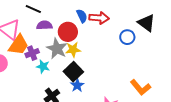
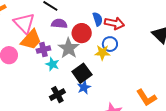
blue circle: (127, 37) -> (110, 44), moved
yellow star: (73, 50) -> (102, 53), moved

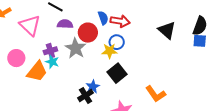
orange trapezoid: (31, 40) -> (37, 71), moved
cyan star: (52, 64) -> (52, 62), moved
black square: (82, 73) -> (117, 73), moved
black cross: (57, 95) -> (86, 95), moved

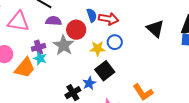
pink triangle: (30, 25) -> (18, 22), turned -35
blue circle: (117, 42) -> (115, 42), moved
blue star: (93, 87) -> (89, 83), moved

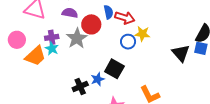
black triangle: (155, 29) -> (181, 53), moved
yellow star: (98, 49) -> (142, 34), moved
black square: (105, 71) -> (114, 69), turned -30

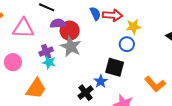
red circle: (91, 24) -> (70, 31), moved
blue circle: (128, 42) -> (127, 44), moved
orange trapezoid: (36, 56) -> (36, 88), moved

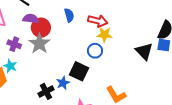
red arrow: (113, 15) -> (98, 21), moved
purple cross: (46, 52) -> (14, 44), turned 32
cyan star: (49, 62) -> (10, 66), moved

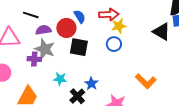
red circle: (41, 28) -> (66, 28), moved
gray star: (39, 44) -> (45, 49), moved
cyan star: (10, 66) -> (60, 79), moved
black square: (79, 71) -> (79, 47), moved

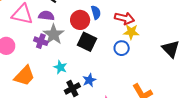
purple semicircle: (43, 30) -> (46, 16), moved

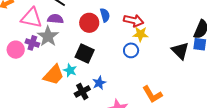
gray star: (54, 34) -> (48, 36), moved
purple cross: (41, 41) -> (32, 43), moved
black square: (87, 42) -> (85, 53), moved
orange trapezoid: (24, 76) -> (54, 75), moved

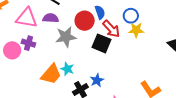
red arrow: (134, 21) -> (111, 29), moved, turned 36
gray star: (48, 36) -> (66, 37), moved, turned 30
blue circle: (131, 50) -> (131, 16), moved
black square: (85, 53) -> (102, 43), moved

